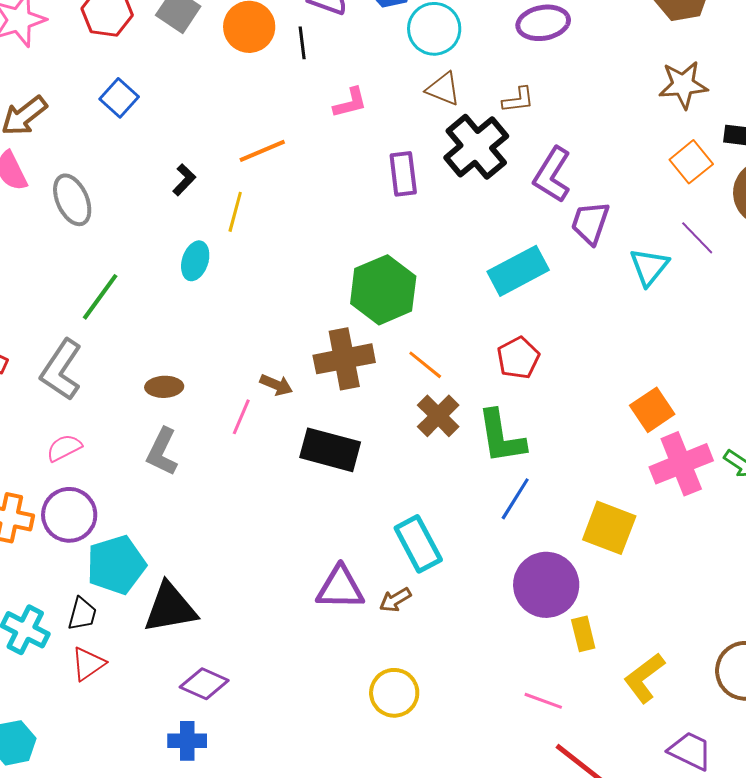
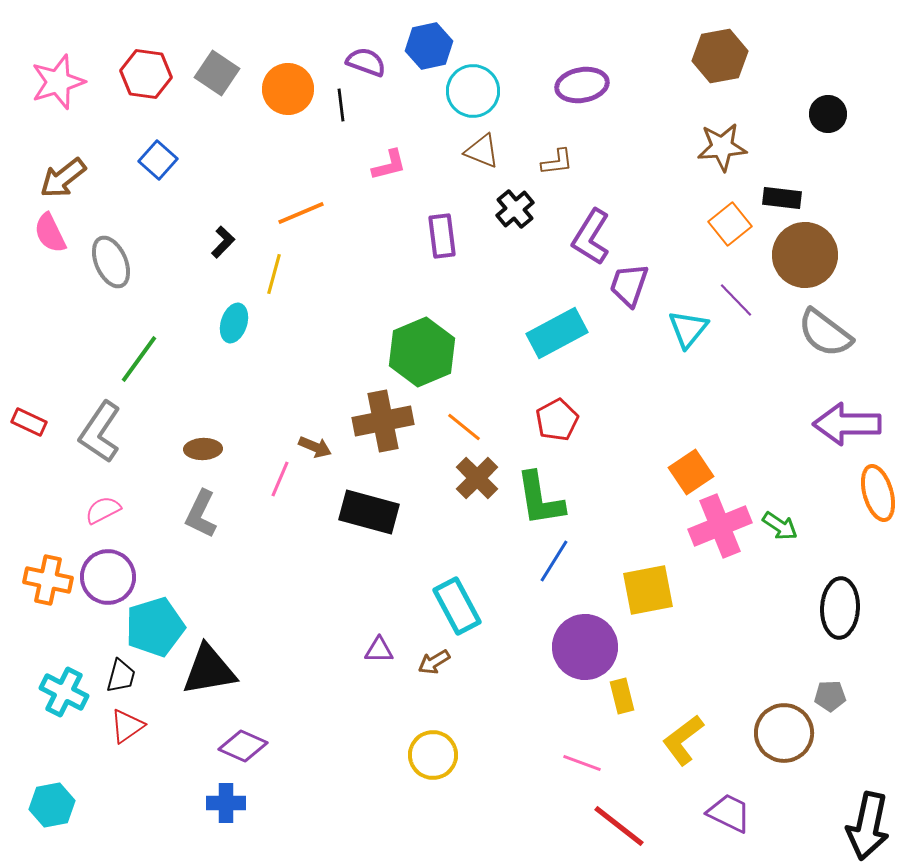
black cross: (476, 147) -> (515, 209), size x0.6
yellow square: (609, 528) -> (648, 590), turned -32
purple triangle: (340, 588) -> (379, 650), size x0.6

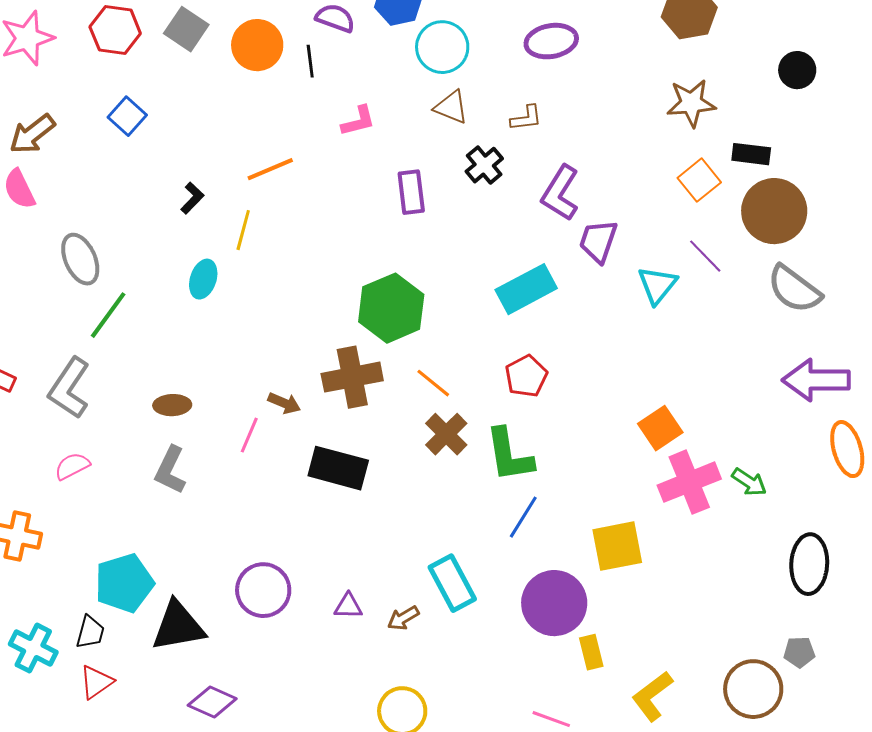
gray ellipse: (111, 262) -> (80, 259), moved
purple circle: (108, 577) -> (263, 590), moved
cyan rectangle: (457, 606) -> (452, 583), moved

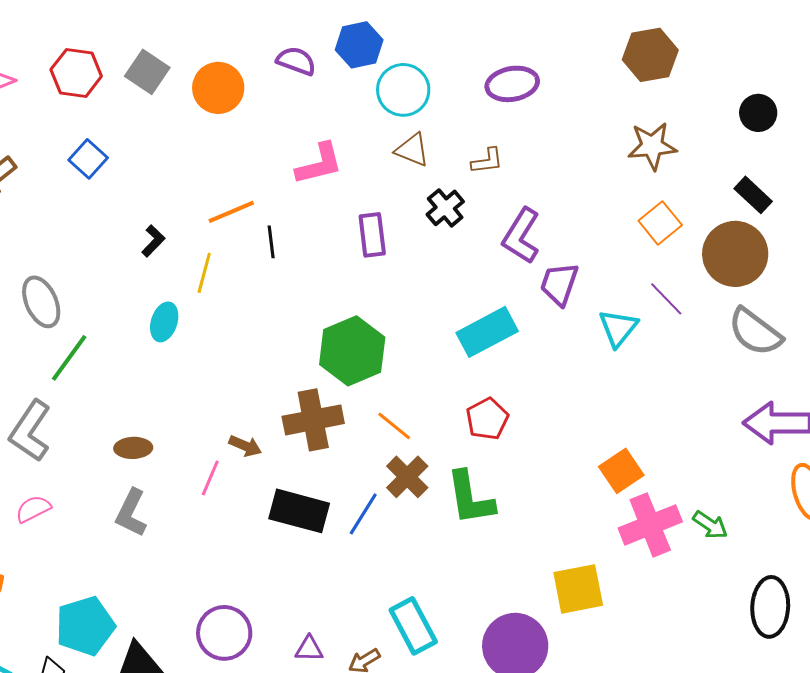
black line: (310, 61) -> (271, 242), moved
pink L-shape: (358, 121) -> (319, 164), size x1.4
black rectangle: (751, 154) -> (753, 195), moved, turned 36
blue line: (523, 517) -> (363, 514), moved

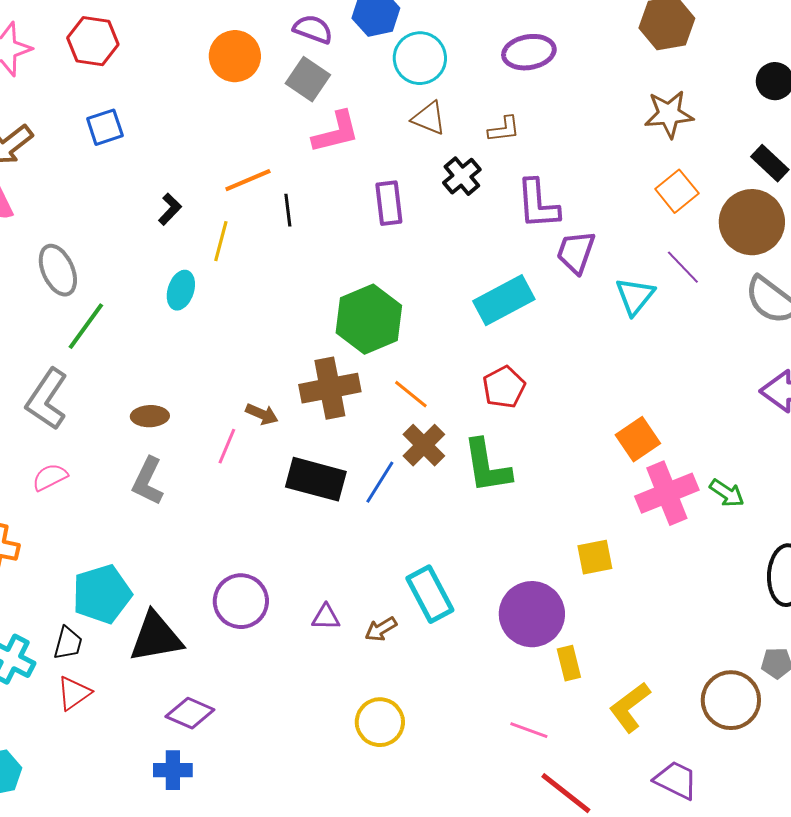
gray square: (147, 72) -> (308, 79), moved
blue square: (88, 159) -> (105, 127), turned 30
purple L-shape: (521, 236) -> (538, 204), turned -36
yellow square: (578, 589) -> (595, 557), size x0.7

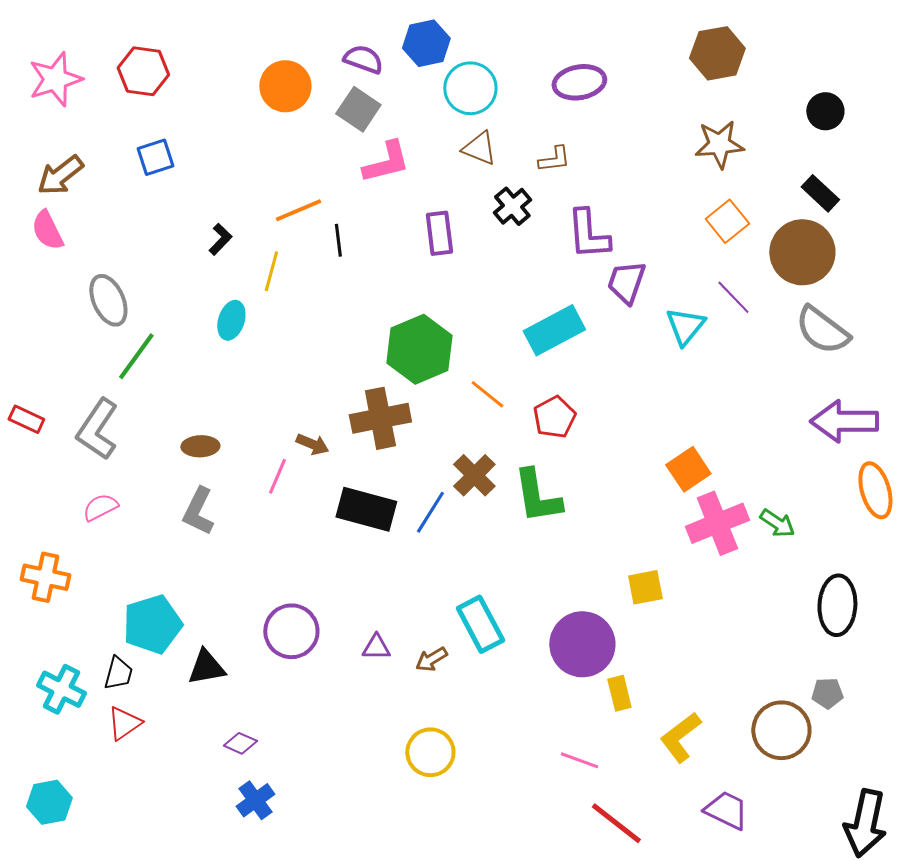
orange line: (411, 394) -> (487, 394), moved
black triangle: (156, 637) -> (206, 667), size x0.7
purple diamond: (190, 713) -> (240, 743), size x0.7
blue cross: (173, 770) -> (255, 800), moved, turned -36

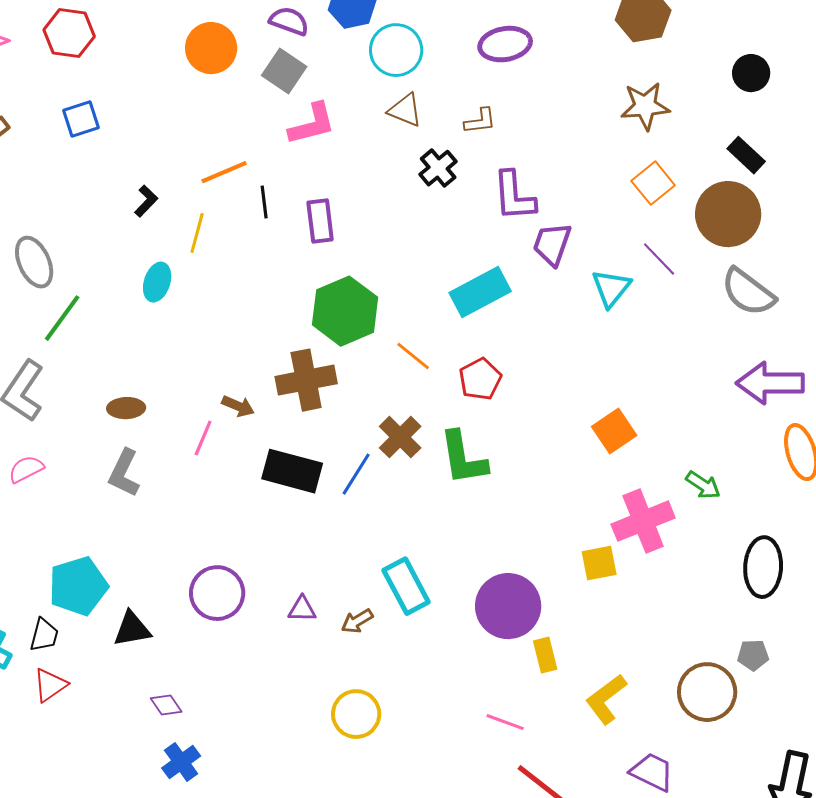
purple rectangle: (439, 233) -> (320, 221), moved
pink cross: (717, 523) -> (643, 521), moved
yellow square: (645, 587) -> (599, 563), moved
purple diamond: (240, 743) -> (166, 705), turned 32

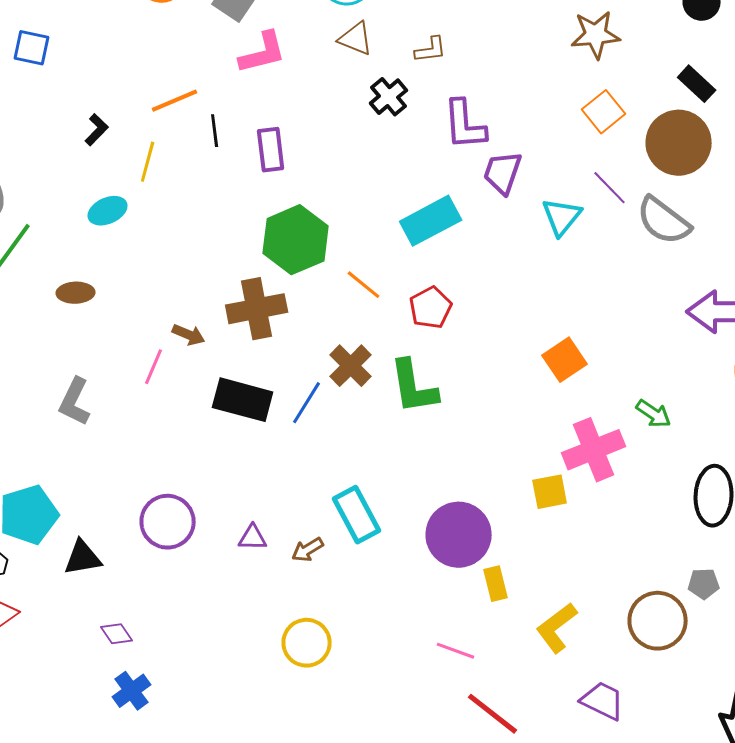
blue square: (81, 119) -> (32, 48), turned 30
cyan ellipse: (157, 282) -> (108, 211), turned 48
gray semicircle: (748, 292) -> (664, 221), moved
brown ellipse: (126, 408) -> (76, 293), moved

